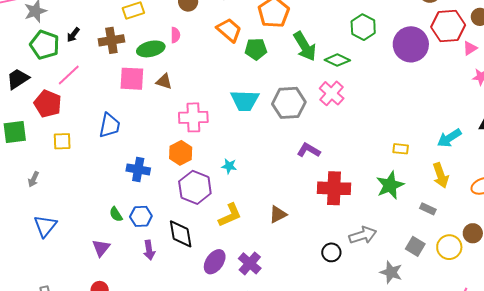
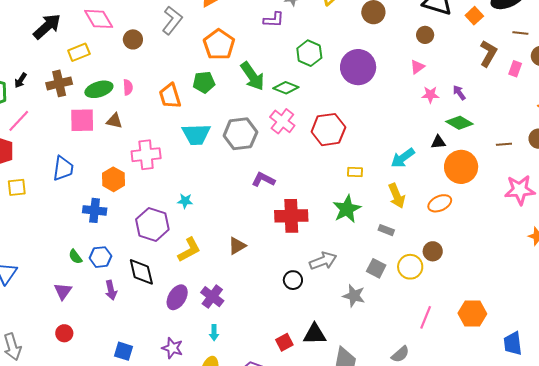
red hexagon: (448, 26) -> (328, 130), moved
orange trapezoid: (229, 30) -> (170, 96), moved, turned -144
pink semicircle: (175, 35) -> (128, 87), moved
orange hexagon: (181, 153) -> (113, 179), moved

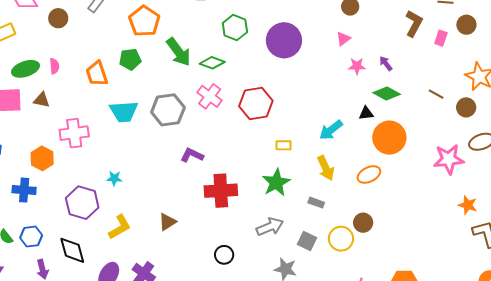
brown line: (504, 144) -> (436, 94), moved, turned 35
gray arrow: (323, 261) -> (270, 227), moved

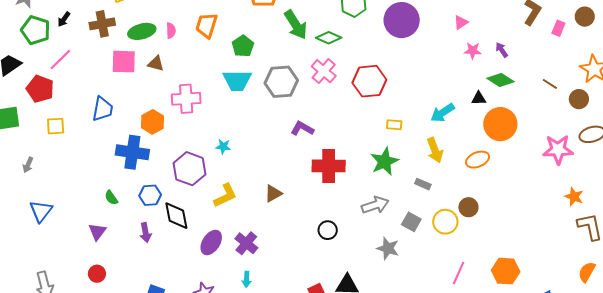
green pentagon: (130, 59) -> (243, 46), moved, turned -30
orange trapezoid: (97, 74) -> (207, 25), moved, turned 32
blue cross: (24, 190) -> (132, 152), size x1.4
blue hexagon: (31, 237) -> (150, 195), moved

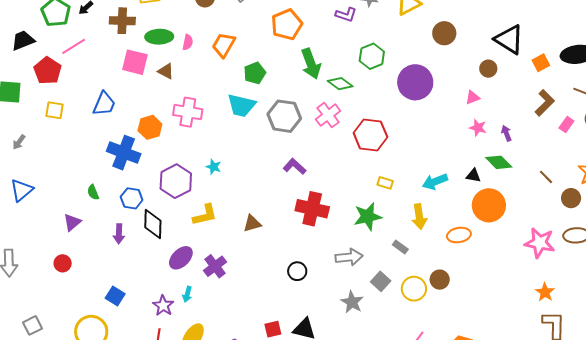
cyan arrow: (247, 279) -> (187, 294), moved

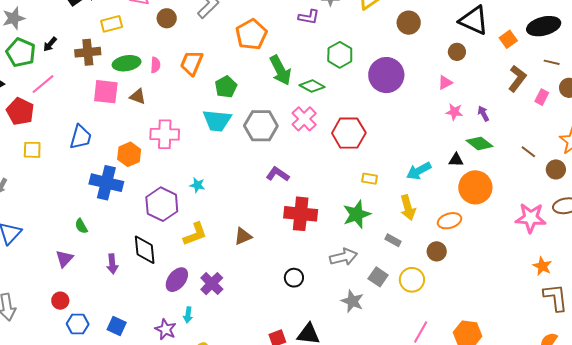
blue hexagon: (132, 198) -> (78, 324), moved
brown circle: (440, 280) -> (437, 251), moved

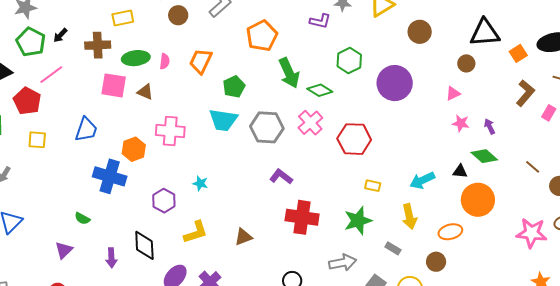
black triangle: (474, 20) -> (485, 33), turned -32
purple hexagon: (162, 204) -> (164, 201), size x0.7
green semicircle: (81, 226) -> (82, 218), turned -35

